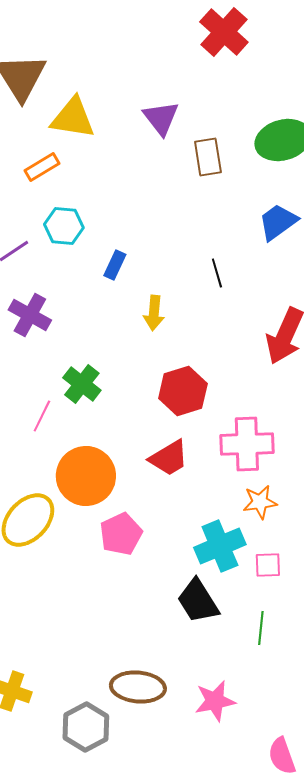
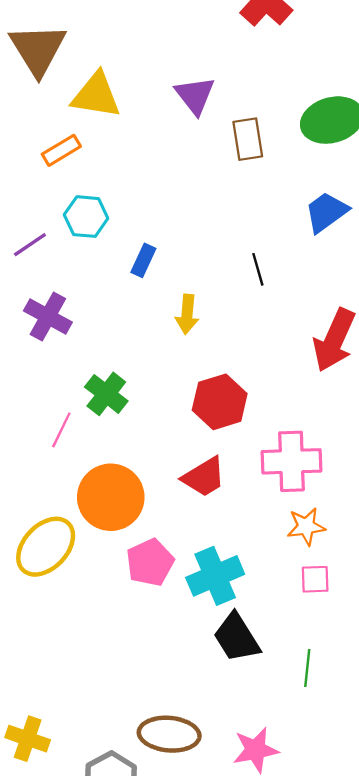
cyan cross: (220, 546) -> (215, 576), moved
pink square: (268, 565) -> (315, 579), moved

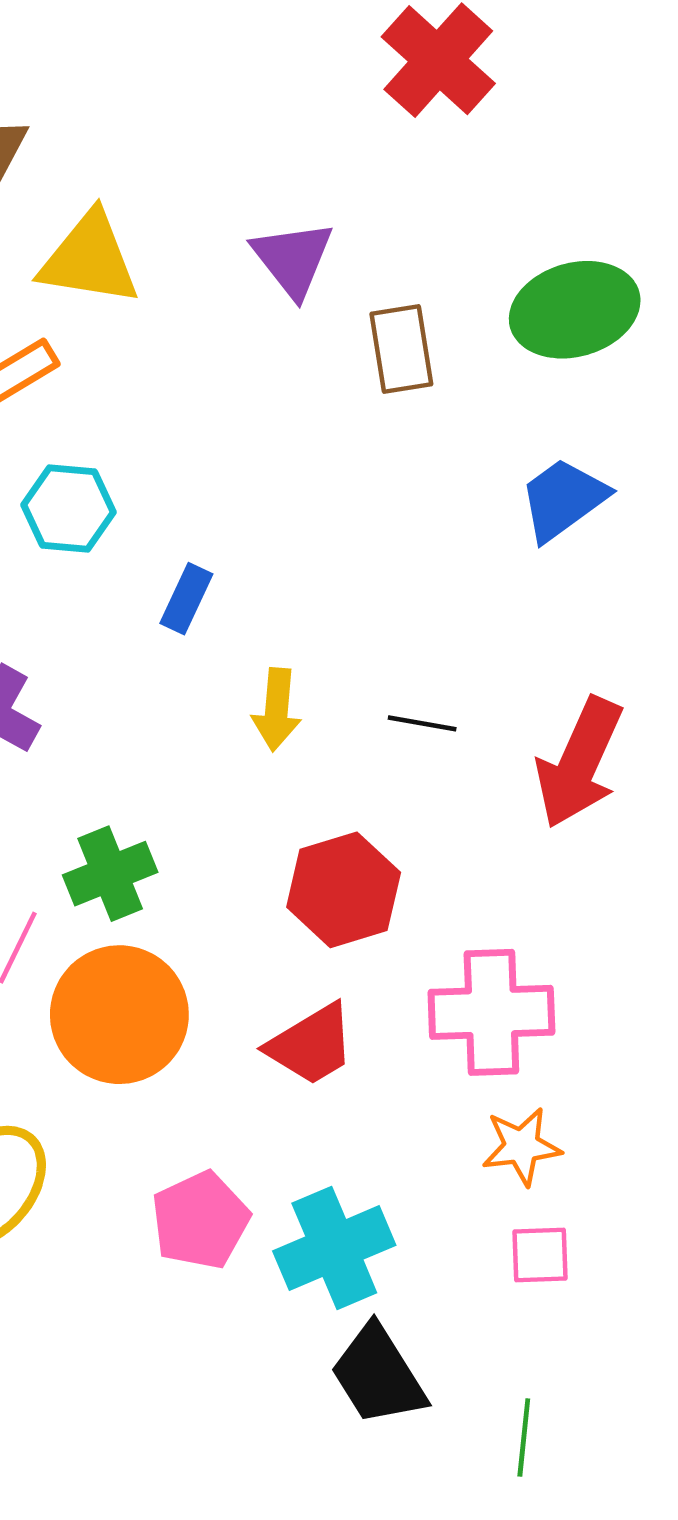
black line: (258, 269) -> (422, 723), moved, turned -64
green cross: (106, 394) -> (110, 874), turned 30
orange circle: (111, 497) -> (119, 1015), moved

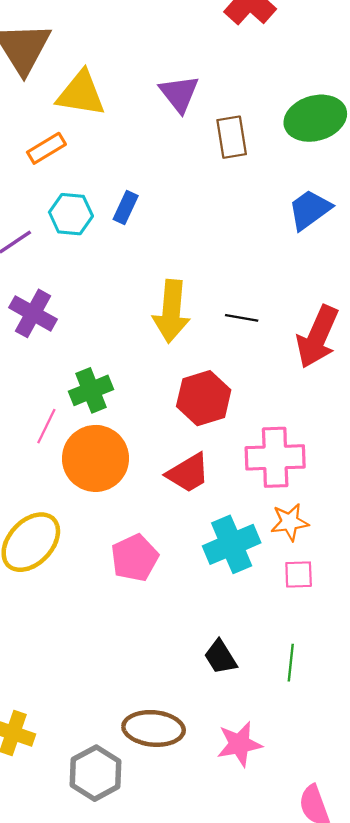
blue rectangle: (186, 599) -> (126, 207), moved
yellow arrow: (277, 710) -> (171, 311), size x1.6
cyan cross: (334, 1248) -> (232, 544), moved
black trapezoid: (378, 1375) -> (220, 657), moved, size x0.7

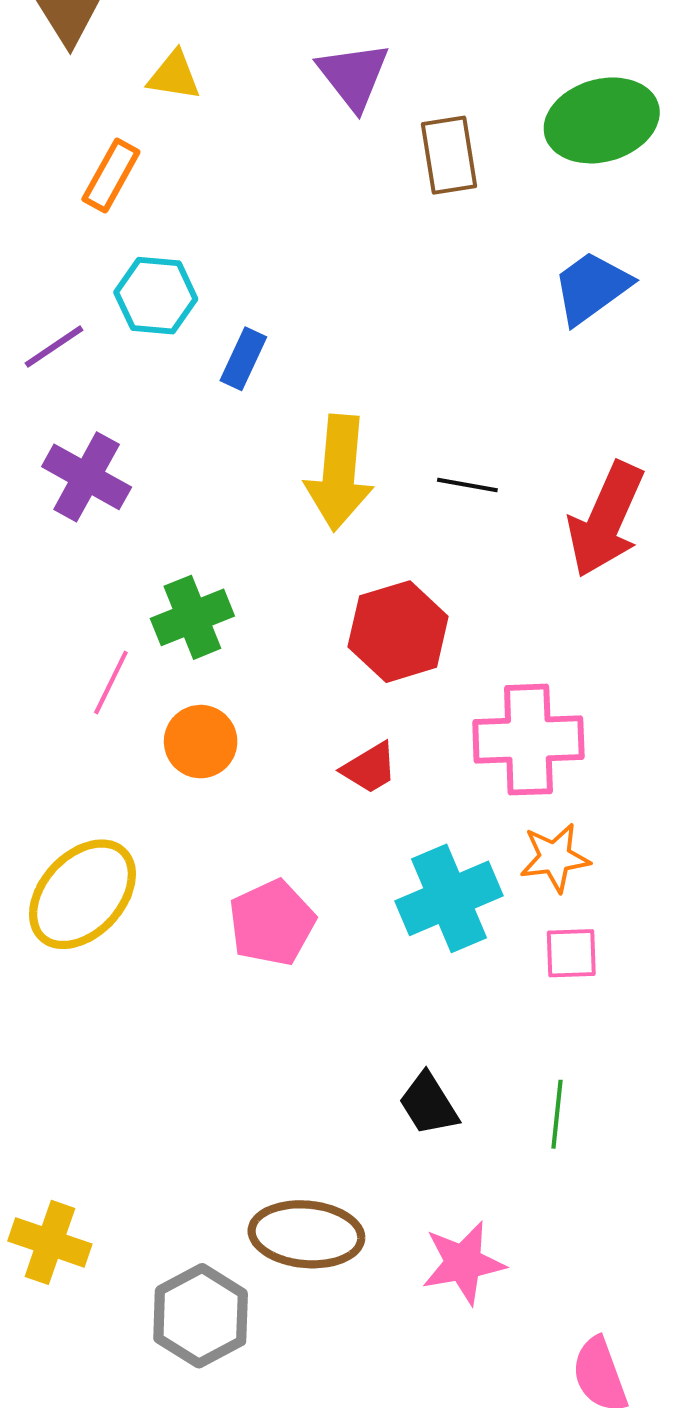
yellow triangle: (81, 94) -> (174, 76), size x0.6
orange rectangle: (46, 148) -> (111, 175), turned -30
blue rectangle: (126, 207) -> (243, 359), moved
orange circle: (95, 458) -> (201, 742), size x0.6
red trapezoid: (188, 473) -> (370, 768), size x0.7

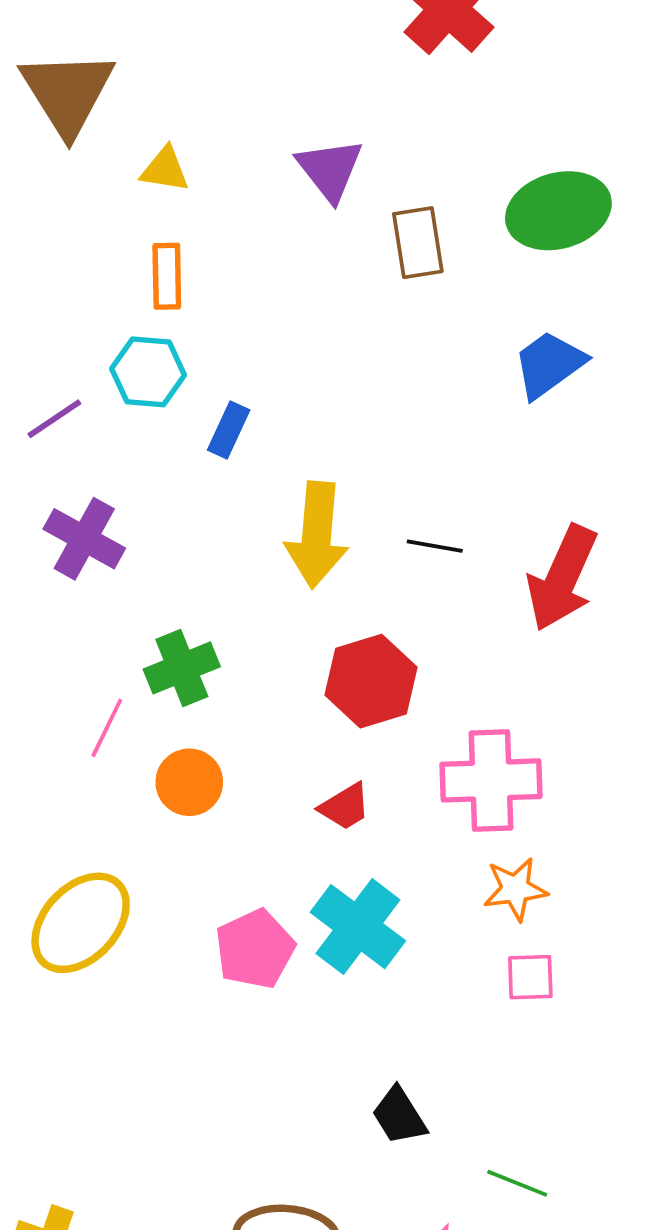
orange rectangle: (111, 175) -> (167, 276), moved, turned -30
cyan cross: (449, 898) -> (358, 927), moved, turned -30
green line: (557, 1114) -> (517, 1183), moved, turned -74

